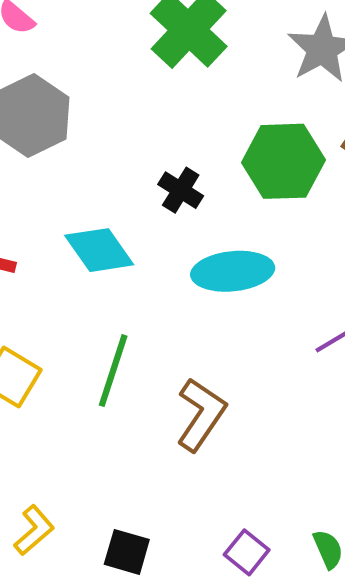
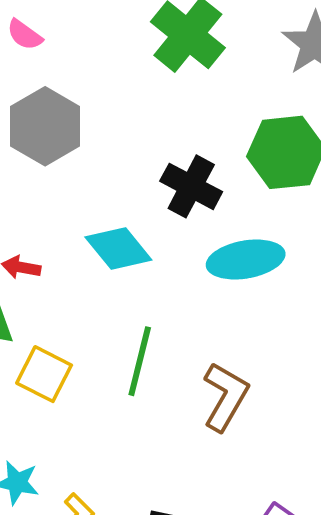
black cross: (181, 190) -> (191, 186), size x1.4

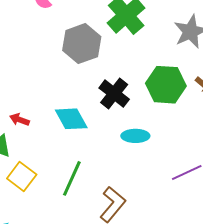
gray hexagon: (45, 126) -> (82, 44), moved
cyan ellipse: (246, 259) -> (135, 136), size x0.7

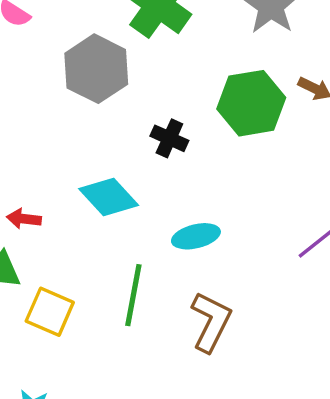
black cross: (114, 94) -> (169, 138), size x0.7
cyan ellipse: (135, 136) -> (196, 236), moved

